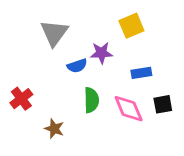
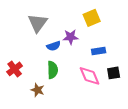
green semicircle: (91, 100) -> (53, 70), moved

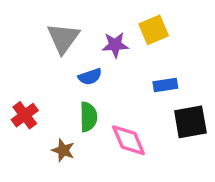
purple star: (71, 37) -> (115, 45), moved
black square: (114, 73) -> (190, 122), size x1.5
pink diamond: (90, 76) -> (129, 140), moved

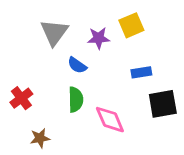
blue semicircle: (90, 77) -> (77, 65), turned 54
brown star: (63, 150) -> (40, 138), moved, turned -30

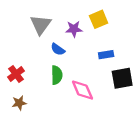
brown star: (40, 138) -> (19, 103), moved

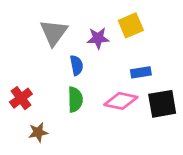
blue semicircle: (58, 49) -> (77, 65), turned -136
pink diamond: (82, 90) -> (121, 101), moved, turned -55
brown star: (19, 103) -> (38, 132), moved

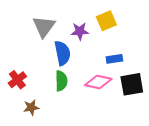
blue semicircle: (77, 65) -> (62, 53), size x1.5

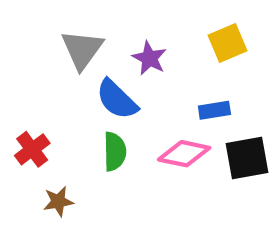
yellow square: (106, 21) -> (228, 43), moved
purple star: (80, 31) -> (149, 58), turned 30
blue semicircle: (62, 53) -> (117, 99), turned 145

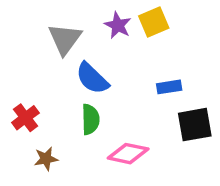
yellow square: (228, 43) -> (154, 22), moved
purple star: (149, 58) -> (118, 25), moved
pink diamond: (184, 154) -> (128, 154), moved

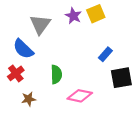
blue semicircle: (92, 78) -> (23, 49), moved
blue rectangle: (169, 87) -> (105, 54), turned -40

